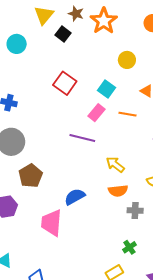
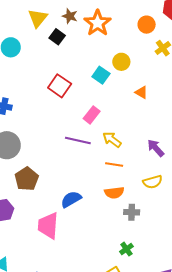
cyan square: (107, 89) -> (101, 75), moved
orange line: (127, 114) -> (114, 165), moved
yellow arrow: (115, 165) -> (112, 140), moved

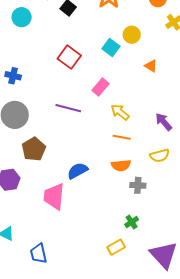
purple line: (78, 140) -> (68, 108), moved

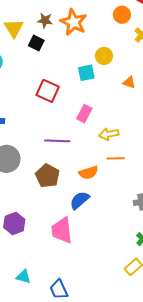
cyan square: (111, 47) -> (86, 73), turned -36
yellow arrow: (120, 112) -> (109, 134), turned -36
brown pentagon: (34, 149) -> (47, 176), moved
orange semicircle: (121, 165) -> (88, 173), moved

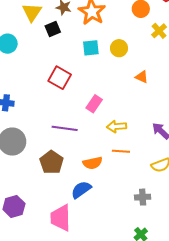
black square: (36, 43) -> (53, 29), turned 35
cyan square: (86, 73) -> (91, 48), moved

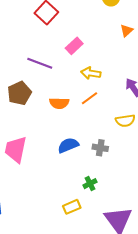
orange triangle: (142, 77) -> (127, 31), turned 40
orange line: (121, 151) -> (90, 98), turned -54
blue semicircle: (81, 190) -> (68, 145), moved

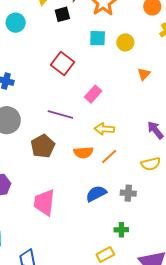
yellow arrow: (91, 73) -> (104, 129), moved
orange line: (90, 98) -> (109, 157), moved
green cross: (90, 184) -> (121, 230), turned 32

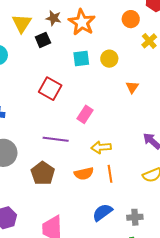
orange line: (109, 157) -> (110, 174), turned -48
gray cross: (128, 193) -> (135, 217), moved

